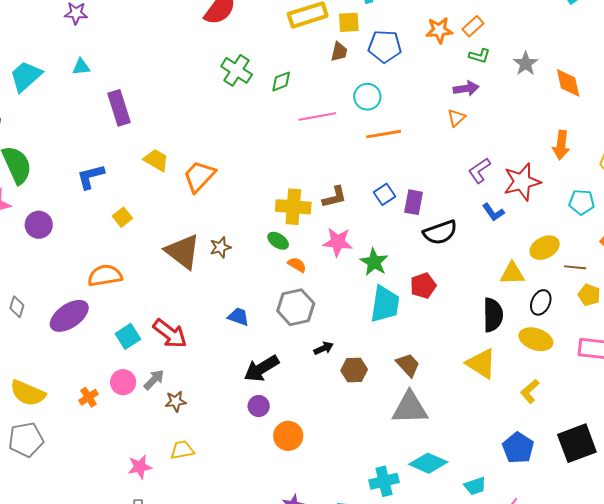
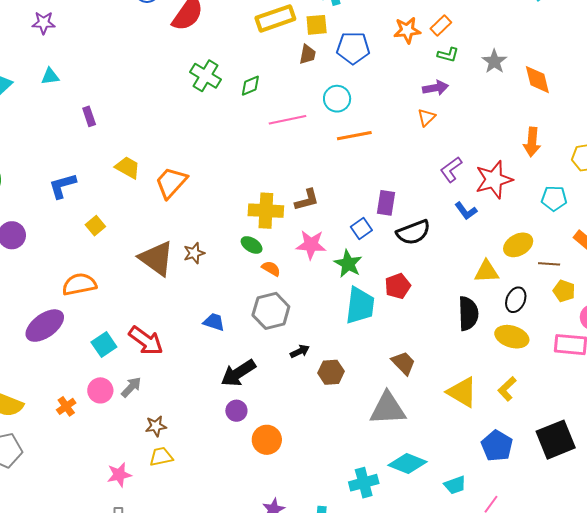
purple rectangle: (119, 108) -> (89, 116), size x0.6
blue square: (385, 194) -> (361, 229), moved
yellow triangle: (481, 364) -> (462, 392), moved
brown trapezoid: (408, 365) -> (403, 363), moved
brown star: (176, 401) -> (156, 426), moved

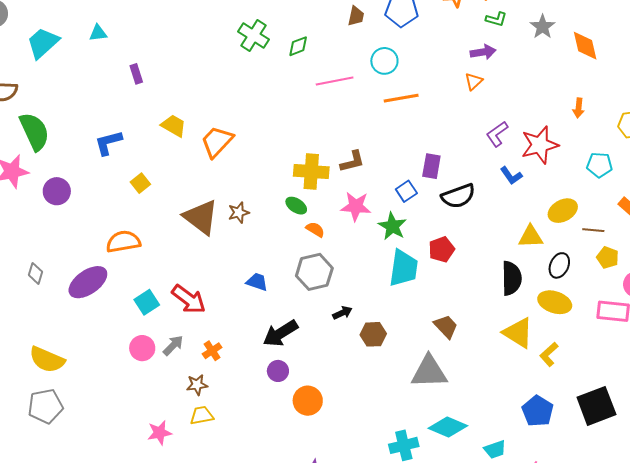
orange arrow: (532, 142) -> (579, 108), size x0.7
yellow triangle: (462, 392) -> (518, 333), moved
orange cross: (66, 406) -> (212, 351), moved

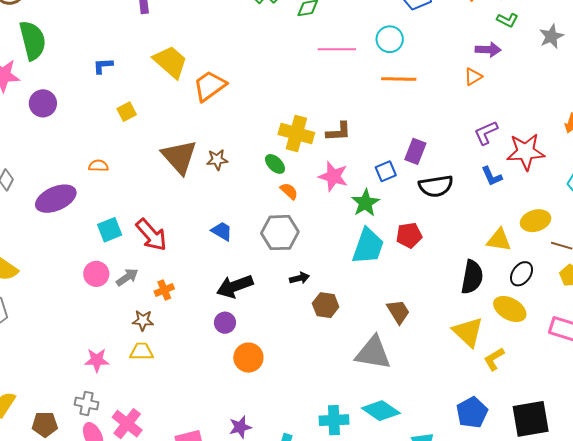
yellow trapezoid: (174, 126) -> (170, 62), size x1.4
blue L-shape: (108, 143) -> (103, 66), size x0.7
orange semicircle: (123, 242) -> (98, 166), size x0.6

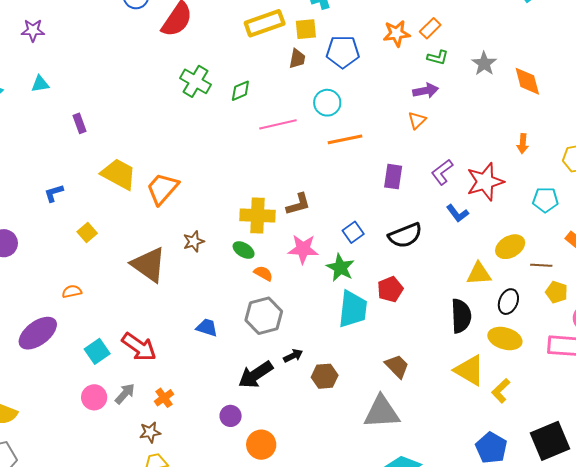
purple rectangle: (415, 151) -> (393, 177), moved
brown star: (217, 160) -> (194, 241), moved
black arrow: (235, 286) -> (256, 375), moved

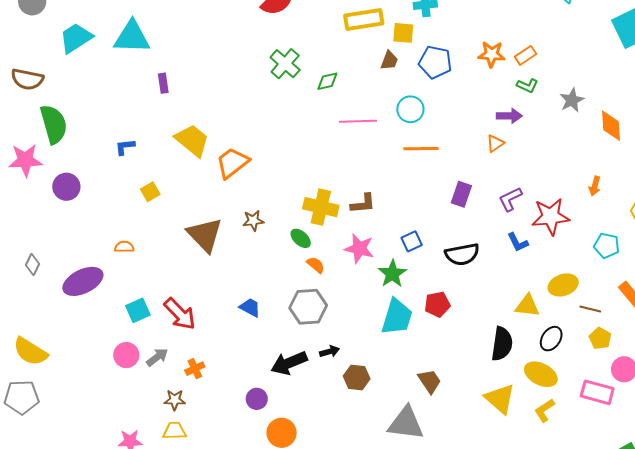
cyan triangle: (40, 84) -> (132, 37), size x2.0
yellow L-shape: (501, 391) -> (545, 410), moved

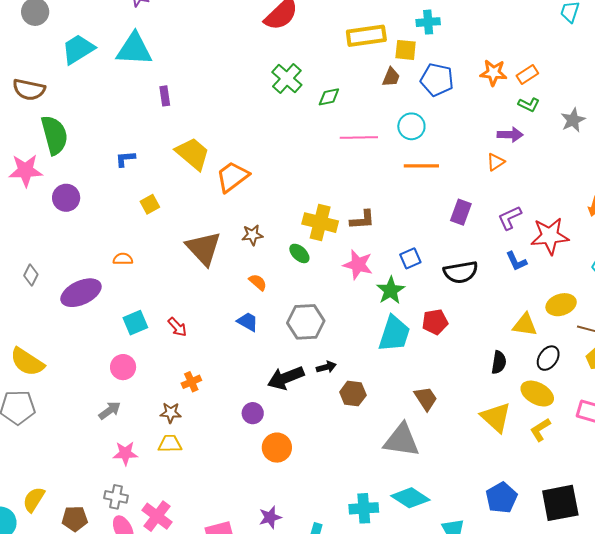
orange semicircle: (316, 265) -> (258, 282), moved
red arrow: (180, 314) -> (177, 327), size x0.6
black semicircle: (502, 344) -> (499, 362), size x0.7
gray arrow: (157, 357) -> (110, 410), moved

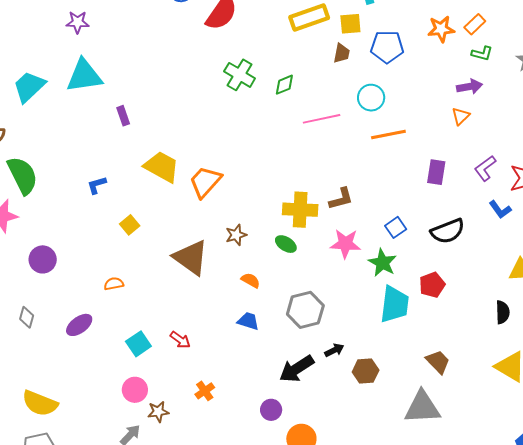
purple circle: (66, 198) -> (43, 259), moved
purple ellipse: (81, 293) -> (79, 325), size x0.7
brown star: (171, 413) -> (158, 412), moved

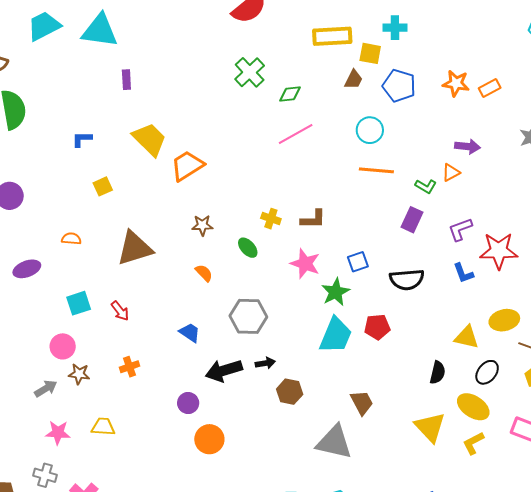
green L-shape: (482, 54) -> (426, 186), moved
pink line: (322, 119) -> (296, 134), moved, turned -33
yellow cross: (300, 210) -> (271, 219), size x0.6
brown triangle: (191, 258) -> (135, 248), moved, turned 51
blue trapezoid: (248, 321) -> (190, 333), moved

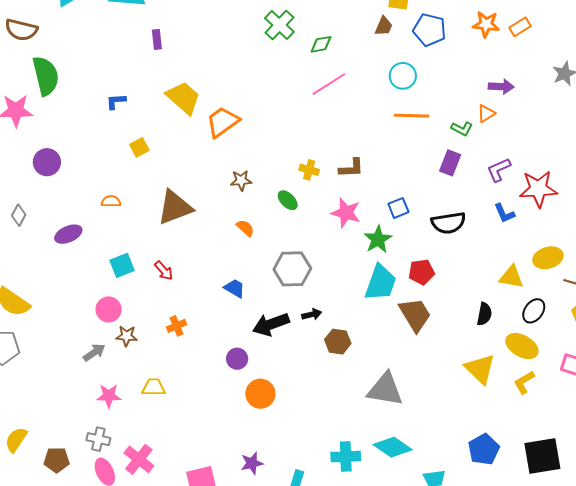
brown trapezoid: (362, 403) -> (415, 315), moved, size x1.4

